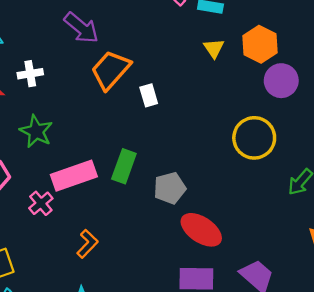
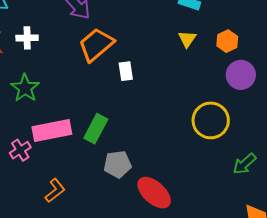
orange hexagon: (260, 44) -> (227, 41), size x0.7
gray pentagon: (170, 188) -> (118, 164), moved

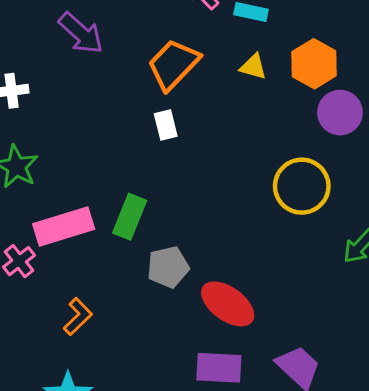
yellow triangle: (187, 39) -> (253, 67), turned -42
orange hexagon: (227, 41) -> (314, 64), size x1.4
orange trapezoid: (96, 45) -> (173, 64), moved

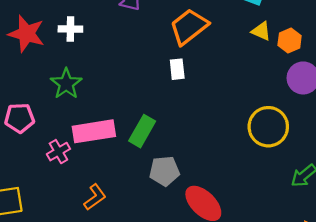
orange hexagon: (314, 64) -> (290, 40), size x0.7
yellow triangle: (253, 67) -> (261, 31), moved

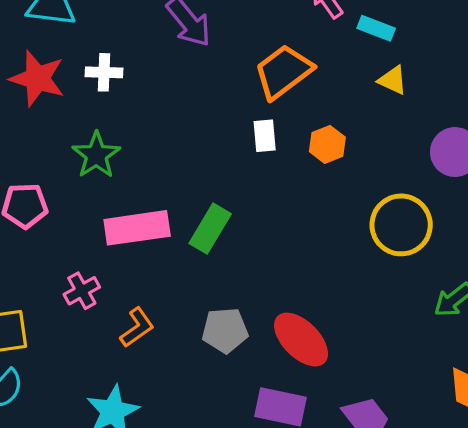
orange hexagon: (290, 40) -> (327, 144), moved
pink cross: (58, 152) -> (82, 291), moved
gray pentagon: (164, 171) -> (225, 330), moved

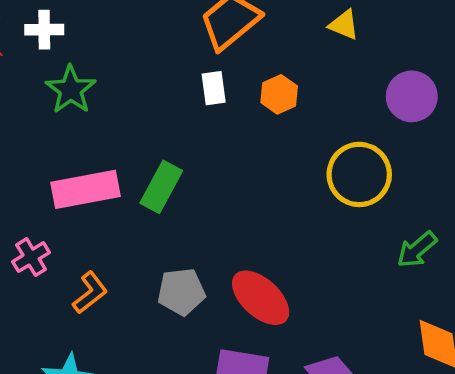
green star: (96, 155) -> (71, 90), moved

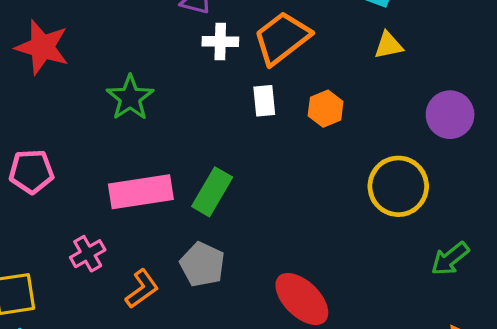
yellow triangle: (344, 25) -> (389, 45), turned -36
white cross: (44, 30) -> (220, 41), moved
gray pentagon: (181, 292) -> (202, 264), moved, turned 30

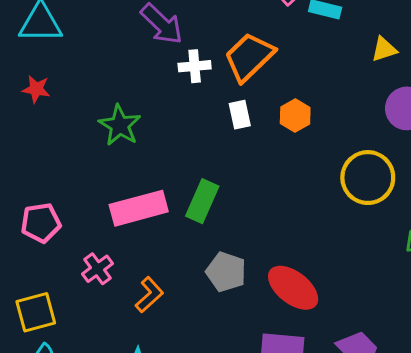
yellow triangle: (389, 45) -> (384, 49), moved
red star: (42, 47) -> (36, 89), size x0.6
pink pentagon: (31, 171) -> (41, 223), moved
gray pentagon: (202, 264) -> (226, 272), moved

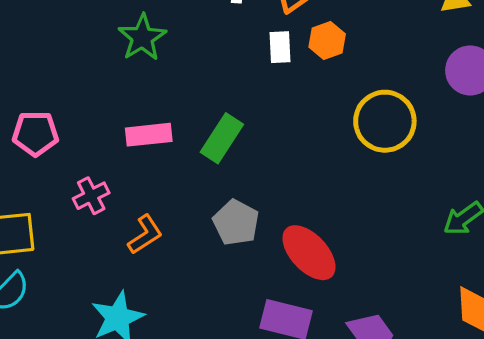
orange hexagon: (295, 116) -> (327, 40), moved
yellow circle: (368, 178) -> (385, 121), moved
pink rectangle: (139, 208) -> (149, 135), size x0.7

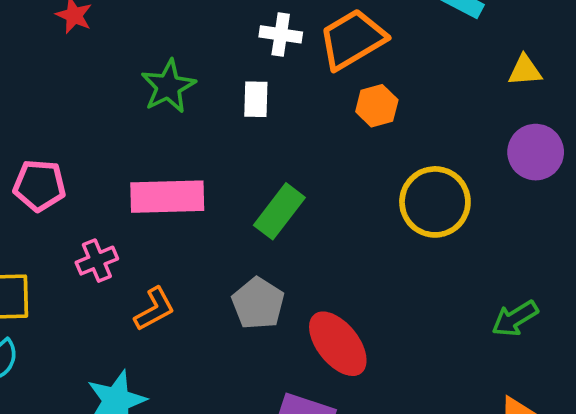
white rectangle: (280, 47) -> (256, 99), moved
pink rectangle: (149, 135) -> (167, 197), size x1.4
green rectangle: (222, 138) -> (279, 211), moved

